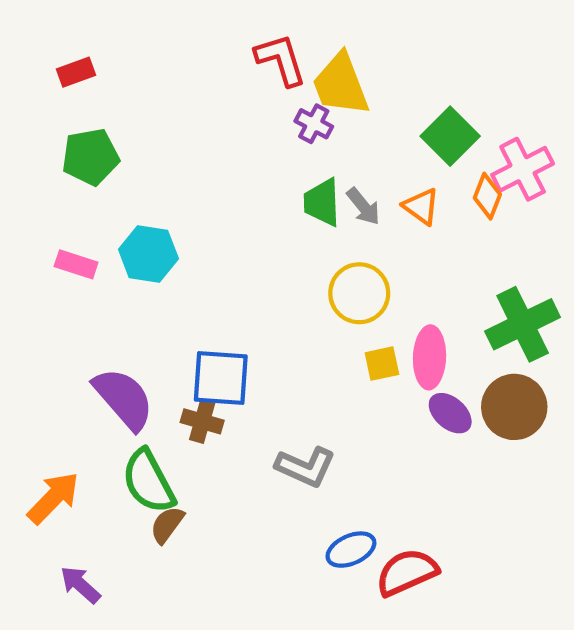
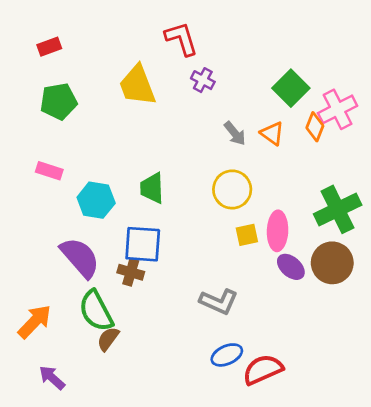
yellow trapezoid: (341, 84) -> (137, 85), moved
green trapezoid: (322, 202) -> (152, 188), moved
cyan hexagon: (148, 254) -> (96, 200), moved
gray L-shape: (305, 467) -> (219, 302), moved

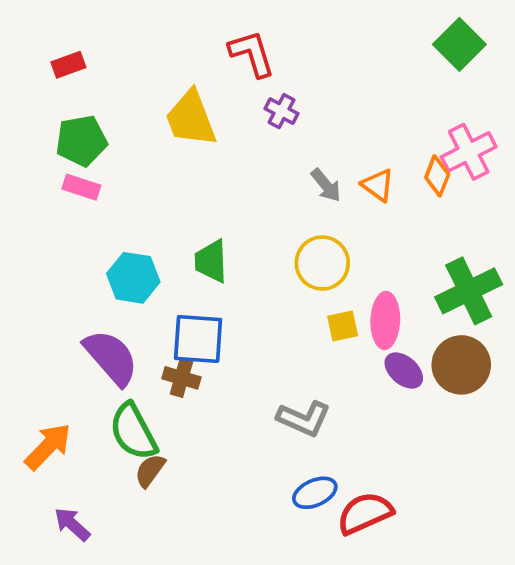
green square: (291, 88) -> (459, 44), moved
pink rectangle: (49, 171) -> (81, 187), moved

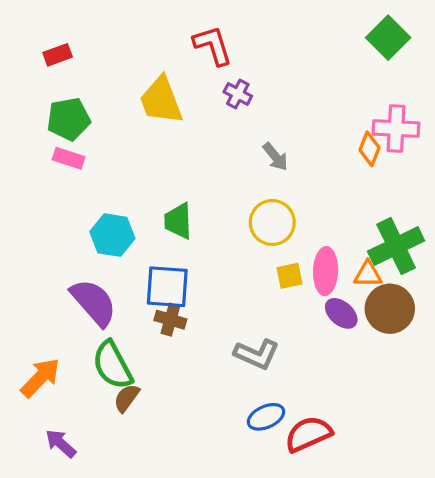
pink cross: (469, 152) -> (396, 128), turned 30
orange triangle: (378, 185) -> (368, 274), moved, turned -36
brown cross: (181, 378) -> (170, 320), moved

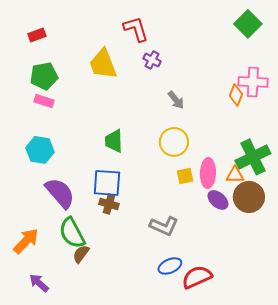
cyan hexagon: (112, 235) -> (40, 150), moved

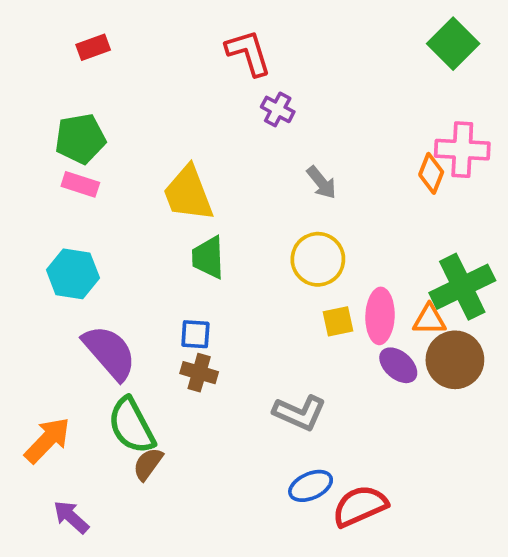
red rectangle: (37, 35) -> (93, 47), moved
yellow trapezoid: (103, 64) -> (188, 193), moved
blue square: (107, 183) -> (195, 334), size x0.6

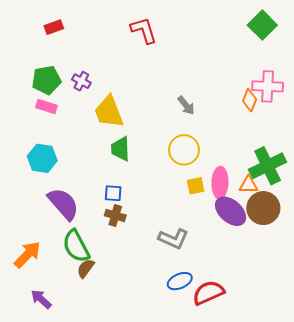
purple cross: (278, 109) -> (81, 81), moved
purple ellipse: (398, 365) -> (231, 211), size x1.4

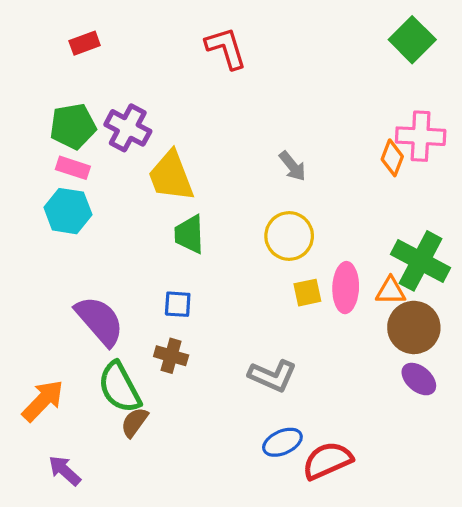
purple cross: (81, 81) -> (128, 128), size x1.5
cyan hexagon: (42, 158) -> (68, 211), moved
green cross: (268, 166) -> (421, 261), turned -36
purple ellipse: (231, 211) -> (419, 379), moved, size x0.7
brown cross: (115, 215) -> (171, 356), moved

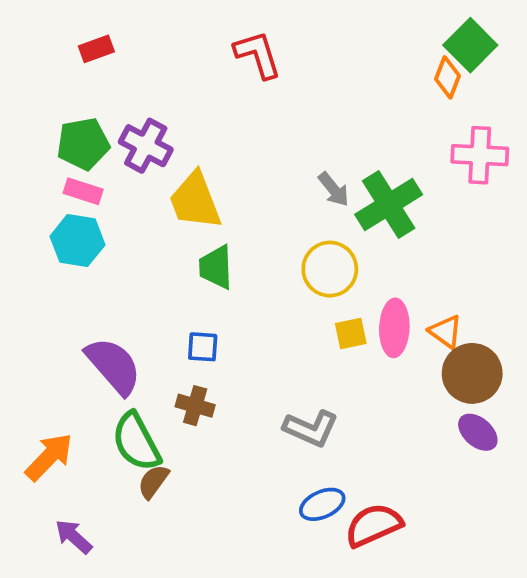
orange diamond: (392, 158) -> (447, 77), moved
green cross: (421, 261) -> (389, 205), moved, turned 30
orange triangle: (391, 291) -> (446, 332), turned 36

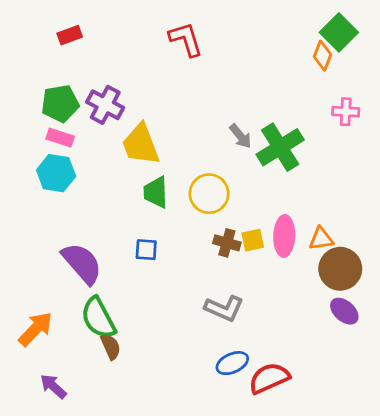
pink cross: (480, 155) -> (346, 112), size x0.7
yellow circle: (330, 269) -> (209, 194), moved
orange triangle: (446, 332) -> (321, 239), turned -44
brown cross: (195, 406) -> (227, 243), moved
brown semicircle: (153, 482) -> (111, 347), turned 120

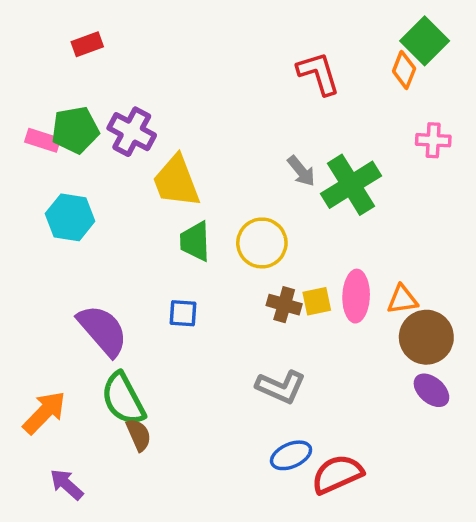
red L-shape: (186, 39) -> (318, 73), moved
pink rectangle: (60, 138) -> (43, 140), moved

